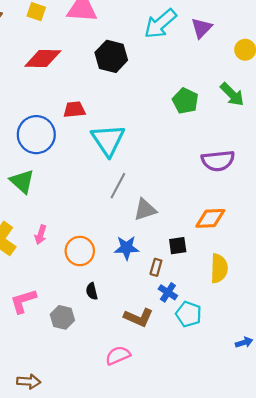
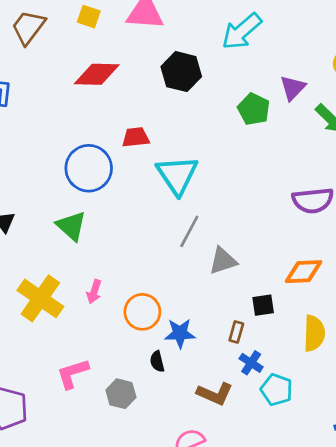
purple triangle: (202, 28) -> (293, 88), moved
green pentagon: (185, 101) -> (254, 109), moved
blue star: (127, 248) -> (180, 333), moved

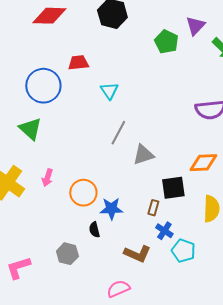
cyan triangle: (177, 175) -> (109, 91), size x0.6
black square: (263, 305) -> (173, 188), size x1.4
pink L-shape: (73, 374) -> (18, 268), moved

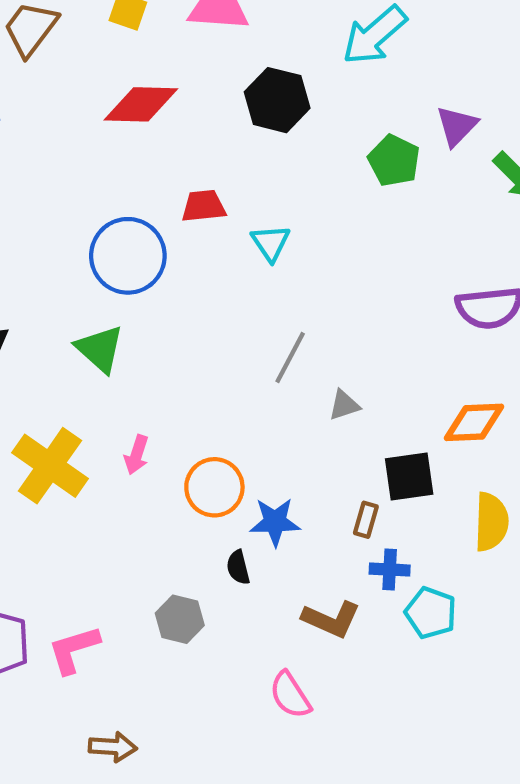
cyan triangle: (109, 91) -> (271, 243), moved
gray triangle: (143, 155) -> (344, 405), size x0.7
blue cross: (164, 231) -> (390, 570), turned -30
pink semicircle: (118, 289) -> (290, 695), turned -100

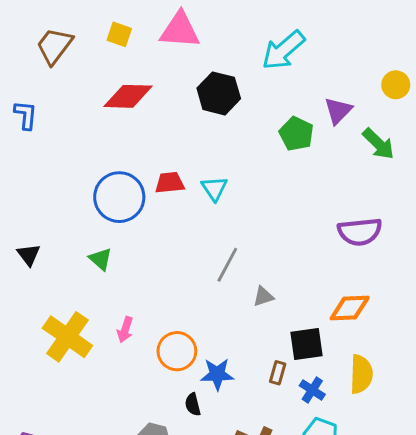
red trapezoid: (204, 206) -> (170, 183), moved
green triangle: (100, 349) -> (101, 259), size x0.7
blue cross: (390, 570) -> (312, 390), moved, turned 30

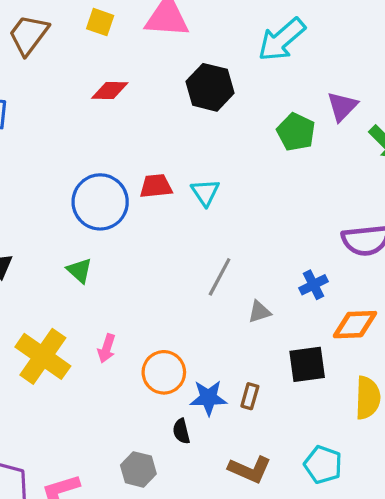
red diamond: (128, 96) -> (110, 91), size x0.7
brown rectangle: (278, 373) -> (250, 396), moved
blue cross: (312, 390) -> (314, 285), moved, turned 30

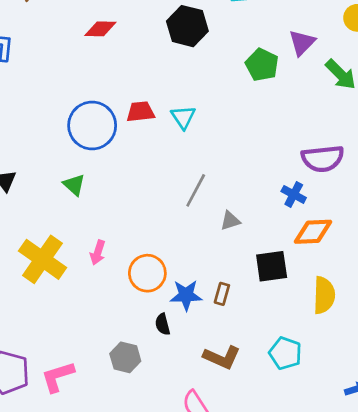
blue cross: (314, 285) -> (294, 194), moved, turned -35

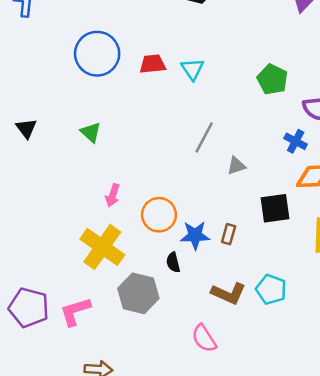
green pentagon: (262, 65) -> (272, 79), moved
blue circle: (92, 125) -> (97, 54), moved
yellow cross: (42, 259) -> (102, 247), moved
cyan pentagon: (285, 353) -> (271, 289), moved
gray hexagon: (125, 357) -> (138, 293), size x1.4

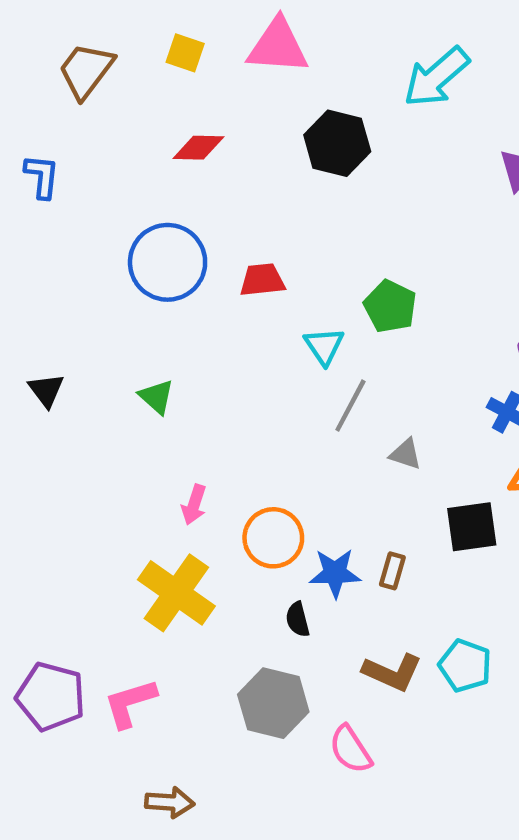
cyan triangle: (192, 69) -> (324, 346), moved
green pentagon: (272, 79) -> (390, 306), moved
gray triangle: (236, 166) -> (406, 454), turned 36
gray hexagon: (138, 293) -> (273, 703), moved

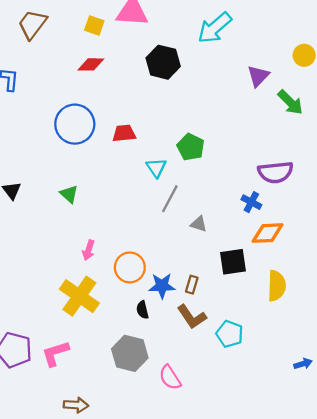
yellow square: (185, 53) -> (94, 25), moved
brown L-shape: (392, 672) -> (192, 317), moved, turned 32

